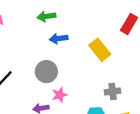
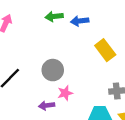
blue arrow: (59, 39) -> (80, 21), moved

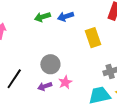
yellow rectangle: (105, 50) -> (93, 38), turned 30
purple arrow: (47, 106) -> (45, 86), moved

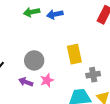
yellow rectangle: (93, 38) -> (74, 54), moved
purple arrow: (45, 86) -> (26, 82), turned 32

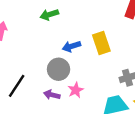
blue arrow: (55, 14) -> (71, 46), moved
yellow rectangle: (74, 54) -> (101, 43), moved

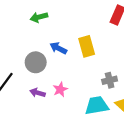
blue arrow: (71, 46) -> (58, 48), turned 42
gray circle: (59, 69) -> (36, 62), moved

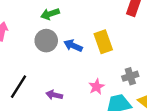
gray circle: (36, 62) -> (46, 41), moved
pink star: (60, 89) -> (97, 87), moved

